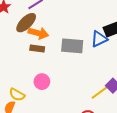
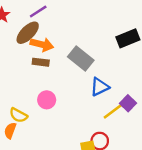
blue triangle: (99, 39) -> (100, 87), moved
gray rectangle: (72, 46) -> (81, 59), turned 35

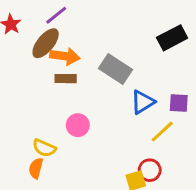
purple square: (128, 103) -> (179, 103), moved, turned -35

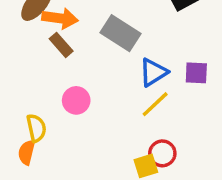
brown rectangle: (66, 79) -> (61, 45), turned 48
yellow line: (162, 132) -> (155, 104), moved
yellow semicircle: (44, 148) -> (36, 128), turned -125

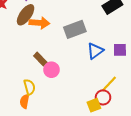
gray rectangle: (120, 33) -> (75, 29), turned -50
brown rectangle: (61, 45) -> (40, 59), moved
yellow line: (155, 104) -> (109, 84), moved

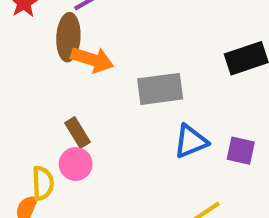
brown ellipse: (26, 15) -> (68, 37), turned -45
pink circle: (51, 70) -> (76, 164), moved

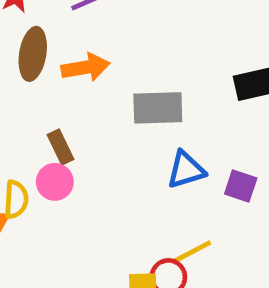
brown ellipse: (68, 37) -> (33, 54), moved
orange arrow: (92, 60) -> (86, 67), turned -33

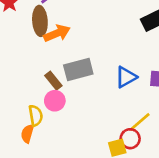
brown ellipse: (33, 54) -> (40, 21), moved
gray rectangle: (158, 108) -> (78, 70), moved

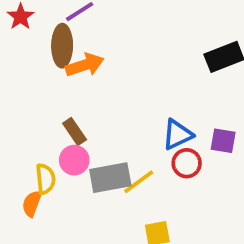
gray rectangle: (78, 70) -> (110, 178), moved
yellow line: (140, 122) -> (139, 182), moved
red circle: (130, 139) -> (187, 163), moved

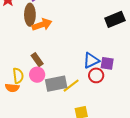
purple square: (223, 141) -> (107, 63), moved
yellow semicircle: (45, 179) -> (18, 76), moved
orange semicircle: (32, 204) -> (12, 88), moved, turned -104

